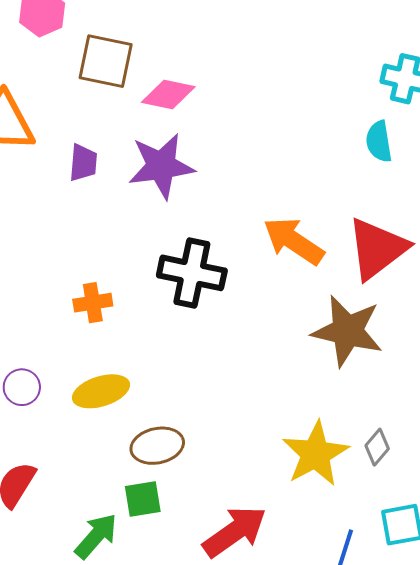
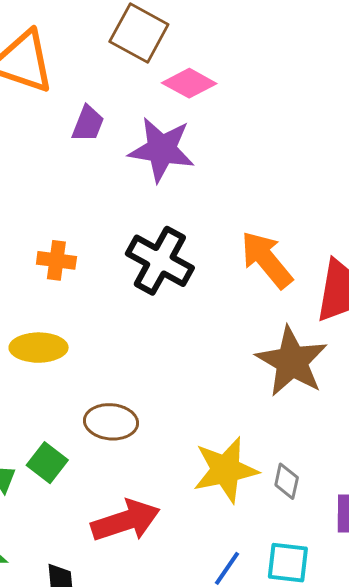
brown ellipse: (157, 446) -> (111, 422), moved
gray diamond: (377, 447) -> (287, 481), turned -45
green square: (143, 499) -> (47, 463), turned 30

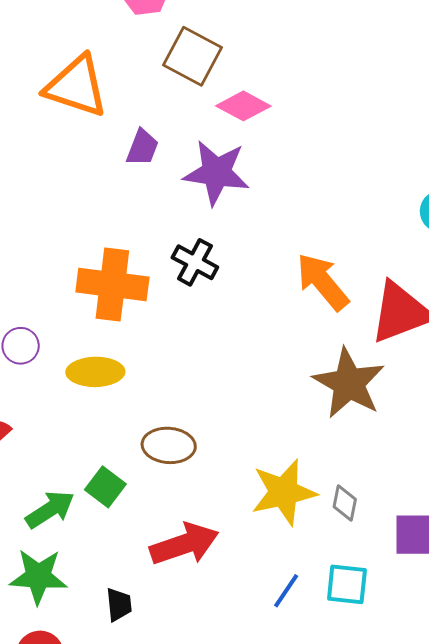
orange cross: (56, 260) -> (112, 285), size x1.8
black cross: (160, 261) -> (195, 262), moved, size x0.7

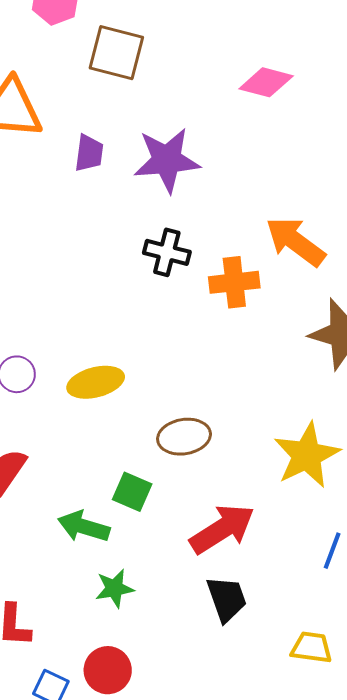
pink diamond: (243, 106) -> (266, 82), moved
orange cross: (112, 285) -> (234, 282), moved, size x0.7
green arrow: (50, 509) -> (84, 527), turned -117
green star: (38, 576) -> (114, 588), moved, size x0.7
black trapezoid: (119, 605) -> (227, 599), moved, size x1.4

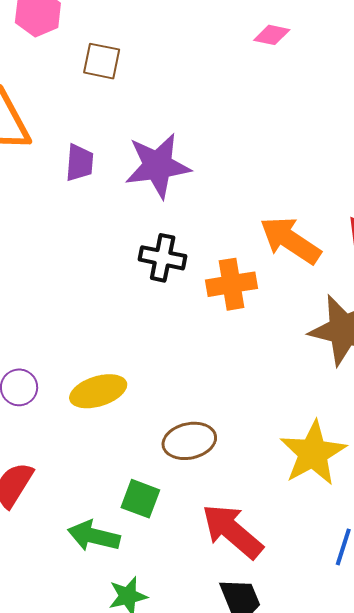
brown square: (116, 53) -> (102, 61), size x0.7
pink diamond: (266, 82) -> (272, 35), moved, size x0.7
red arrow: (222, 529) -> (232, 531), turned -104

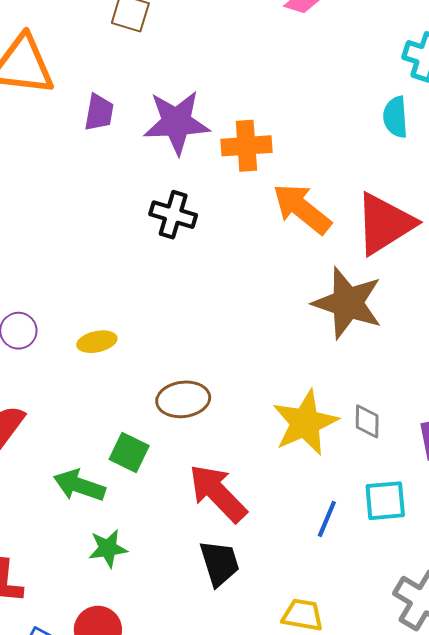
orange cross: (231, 284) -> (246, 146), moved
yellow ellipse: (98, 391) -> (97, 342), size x0.7

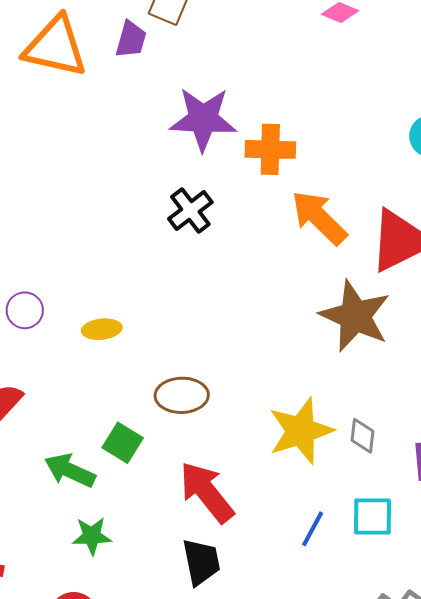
purple trapezoid: (99, 112) -> (131, 39), moved
black cross: (173, 215) -> (190, 211), turned 30

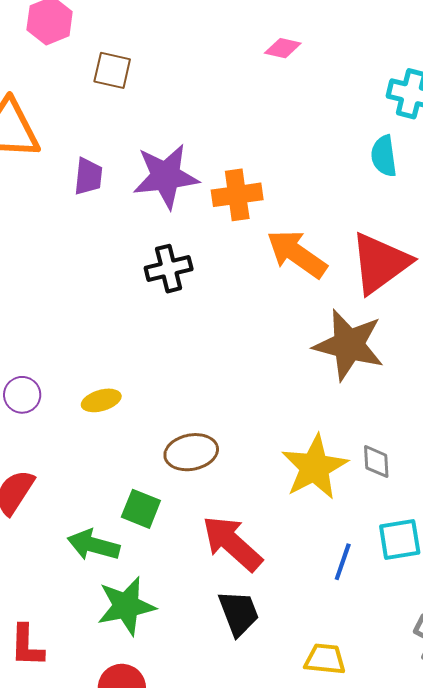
purple trapezoid: (131, 39) -> (88, 177), moved
black cross: (190, 211) -> (169, 269), turned 33
green star: (92, 536) -> (126, 606), size x1.5

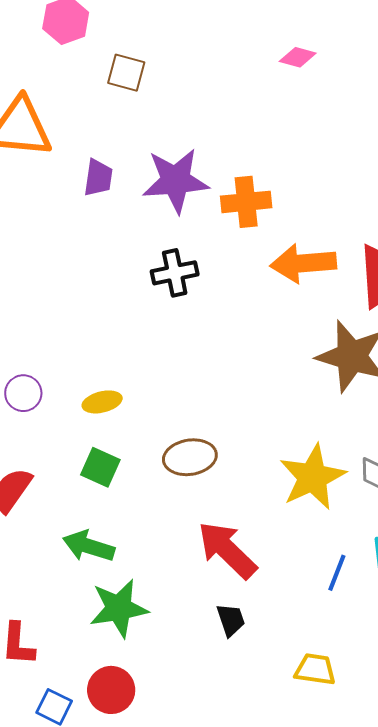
orange arrow: (297, 254) -> (303, 263), turned -42
green square: (141, 509) -> (100, 467), moved
black trapezoid: (239, 613) -> (231, 620), size x0.7

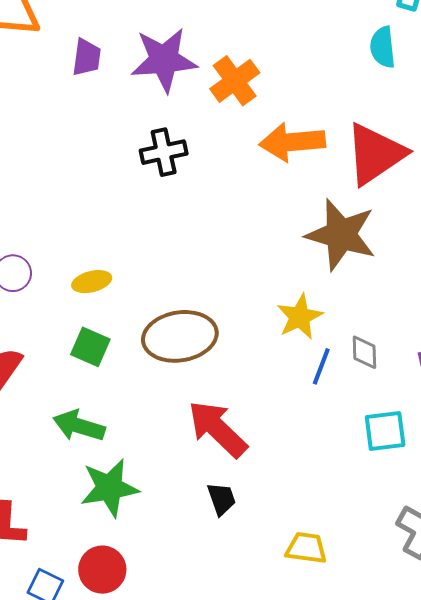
orange cross: (246, 202) -> (235, 81), turned -30
brown ellipse: (190, 457) -> (180, 336), size x1.4
yellow star: (312, 477) -> (300, 317), moved, size x0.7
blue line: (337, 573) -> (321, 366), moved

